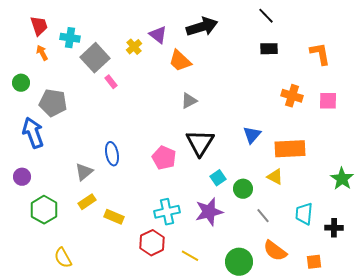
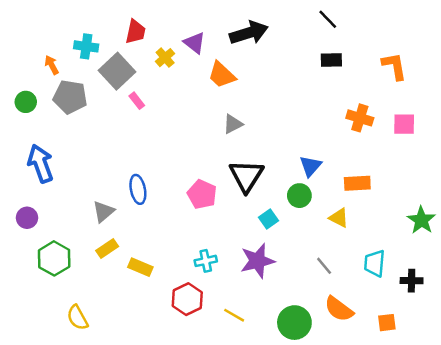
red trapezoid: (39, 26) -> (135, 32), moved, turned 30
gray pentagon: (53, 103) -> (70, 97), moved
orange rectangle: (290, 149) -> (357, 183), size x0.7
green circle: (243, 189) -> (299, 196), moved
cyan cross: (167, 212) -> (206, 261), size x0.7

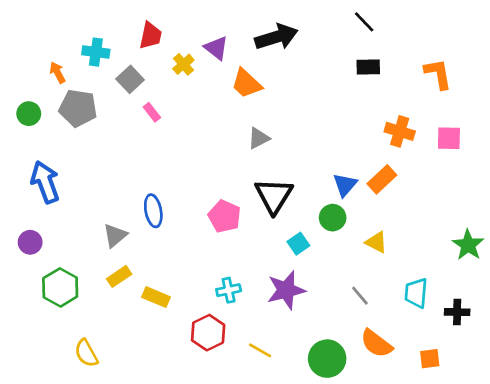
gray square: (117, 71) -> (130, 79), size x0.7
orange rectangle: (357, 183) -> (382, 179), moved, turned -40

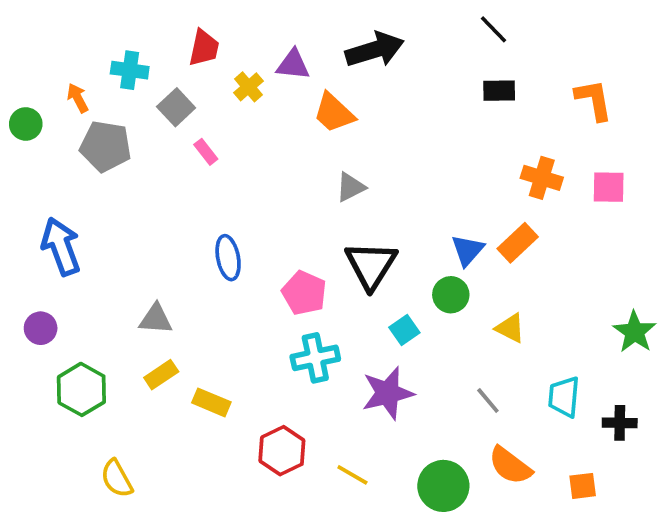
purple triangle: (216, 48) -> (293, 65), turned -32
green circle: (29, 114) -> (26, 124), moved
blue ellipse: (153, 211) -> (228, 258), moved
gray triangle: (115, 235) -> (156, 319), turned 44
cyan cross: (229, 290) -> (315, 358), moved, size x1.4

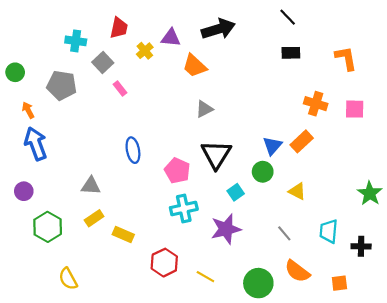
orange arrow: (78, 98) -> (28, 110), moved

